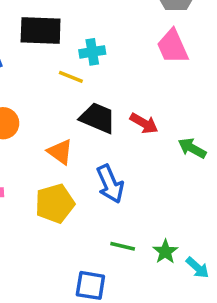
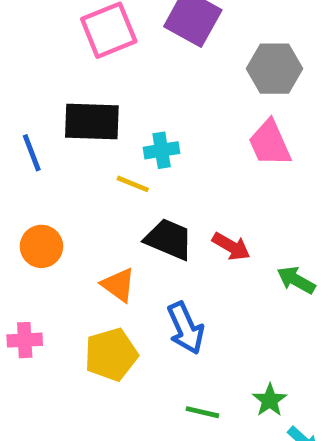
green star: (165, 252) -> (270, 400), moved

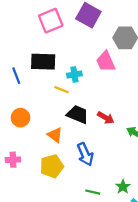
pink trapezoid: (270, 143) -> (106, 62), moved

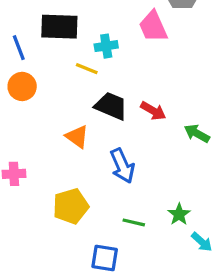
orange circle: (20, 118) -> (22, 86), moved
yellow pentagon: (52, 166) -> (71, 206), moved

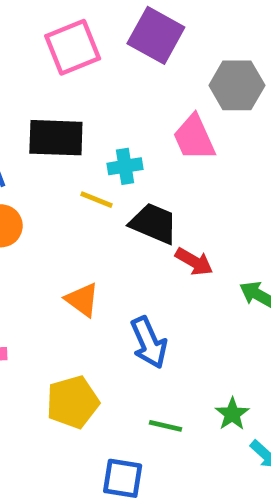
black trapezoid: (111, 106) -> (154, 223), moved

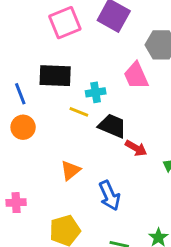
orange triangle: (82, 300) -> (70, 170), turned 45

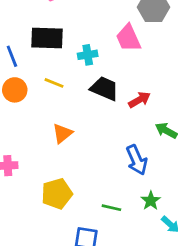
yellow line: (79, 112) -> (54, 83), moved
red arrow: (136, 148) -> (140, 100), moved, turned -60
blue arrow: (110, 196) -> (137, 160), moved

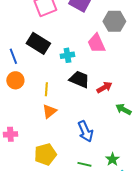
black rectangle: (47, 38) -> (38, 43), turned 30
yellow line: (54, 83) -> (46, 89), moved, turned 72
blue arrow: (137, 160) -> (85, 131), moved

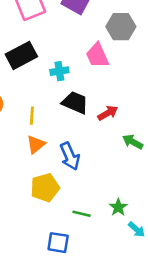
black rectangle: (38, 43) -> (21, 55), turned -60
blue arrow: (85, 131) -> (70, 156), moved
yellow pentagon: (45, 154) -> (45, 188), moved

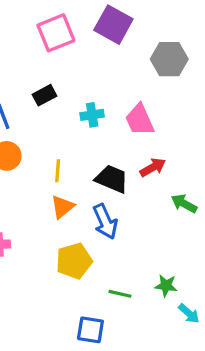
black rectangle: (21, 55) -> (44, 95), size x0.6
pink trapezoid: (97, 55) -> (140, 120), moved
black trapezoid: (75, 103) -> (112, 179), moved
green star: (118, 207) -> (166, 286), turned -30

